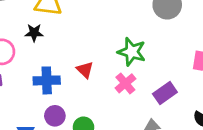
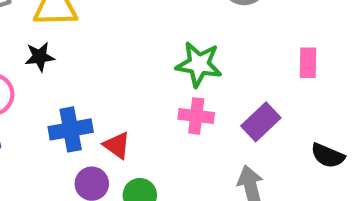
red triangle: (85, 70) -> (117, 145), moved
pink cross: (125, 83) -> (196, 116), turned -35

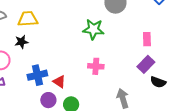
green star: (199, 64) -> (93, 29), moved
purple rectangle: (261, 122) -> (146, 64), moved

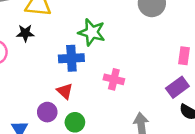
green star: (93, 29) -> (92, 32), moved
blue cross: (37, 75) -> (71, 58), moved

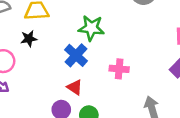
blue cross: (71, 58) -> (76, 55), turned -35

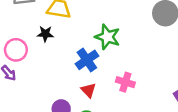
red triangle: (75, 87) -> (88, 90), moved

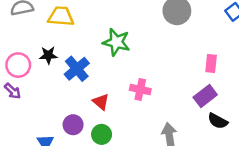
black star: (45, 34) -> (48, 55), moved
blue cross: (87, 60) -> (77, 69), moved

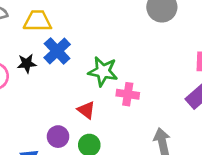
green star: (116, 42) -> (103, 71), moved
blue cross: (77, 69) -> (57, 51), moved

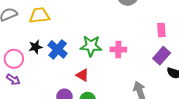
blue cross: (57, 51) -> (58, 49), moved
pink cross: (128, 94) -> (118, 50), moved

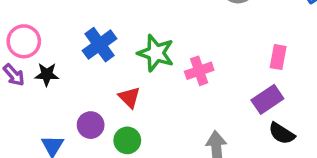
black star: (36, 47) -> (47, 74), moved
pink cross: (118, 50) -> (199, 71), turned -35

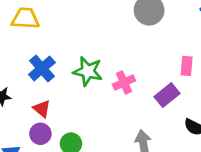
red triangle: (129, 97) -> (42, 109), moved
purple rectangle: (267, 99) -> (167, 95), moved

